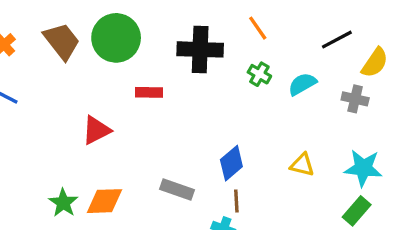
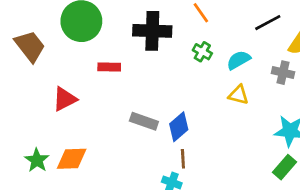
brown trapezoid: (62, 41) -> (30, 46), moved
yellow triangle: (302, 165) -> (239, 95), moved
gray rectangle: (177, 190) -> (144, 121), moved

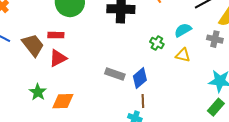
brown trapezoid: (30, 46) -> (33, 45), moved
green cross: (202, 52) -> (157, 43), moved
red rectangle: (109, 67) -> (56, 35), moved
green star: (37, 160) -> (38, 92), moved

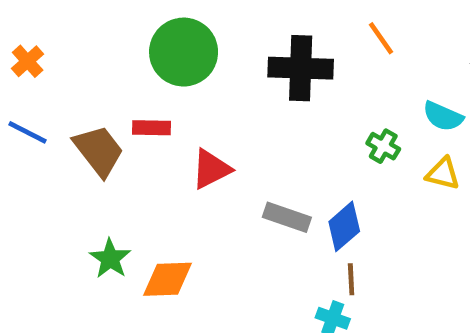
cyan semicircle: (183, 30) -> (443, 116), turned -126
red triangle: (58, 58) -> (211, 169), moved

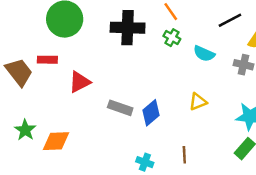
green cross: (383, 146) -> (172, 38), moved
yellow triangle: (443, 174) -> (198, 102), moved, turned -36
brown line: (351, 279) -> (184, 155), moved

